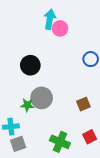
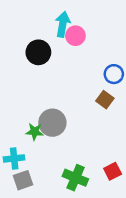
black circle: (30, 65) -> (38, 52), moved
brown square: (83, 104) -> (105, 100), moved, turned -32

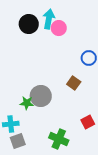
black circle: (38, 52) -> (29, 24), moved
brown square: (105, 100) -> (74, 83), moved
red square: (113, 171) -> (88, 122), moved

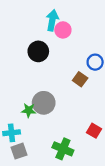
black circle: (29, 24) -> (38, 51), moved
brown square: (74, 83) -> (80, 79), moved
red square: (88, 122) -> (94, 131), turned -32

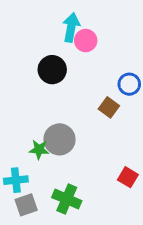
green cross: (63, 149) -> (67, 199), moved

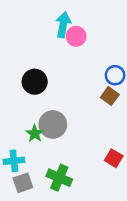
black circle: (52, 70) -> (35, 82), moved
brown square: (109, 107) -> (110, 96), moved
green star: (39, 150) -> (35, 134), turned 30

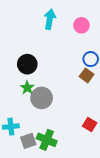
pink circle: (76, 36) -> (81, 25), moved
green star: (35, 134) -> (27, 88), moved
gray square: (23, 183) -> (28, 141), moved

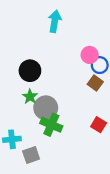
pink circle: (81, 25) -> (90, 55), moved
red square: (90, 125) -> (99, 125), moved
green cross: (47, 140) -> (51, 125), moved

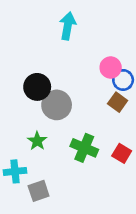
green star: (30, 97) -> (37, 141), moved
gray circle: (46, 108) -> (57, 105), moved
green cross: (51, 125) -> (84, 148), moved

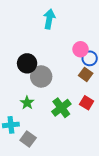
green cross: (84, 148) -> (61, 108), turned 30
red square: (122, 153) -> (87, 103), moved
gray square: (39, 191) -> (28, 139), turned -35

